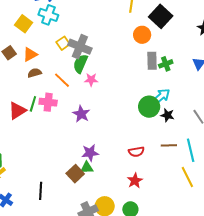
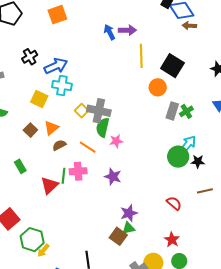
gray rectangle: (152, 61) -> (172, 111), turned 30
red semicircle: (136, 152) -> (174, 203), turned -119
red star: (135, 181) -> (172, 240), moved

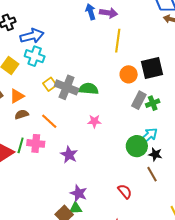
black square: (172, 66) -> (152, 68), moved, turned 35
green semicircle: (103, 127) -> (89, 89), moved, turned 72
pink star: (116, 141) -> (94, 121), moved
brown line: (205, 191) -> (152, 174), moved, turned 63
purple star: (129, 213) -> (79, 193), turned 30

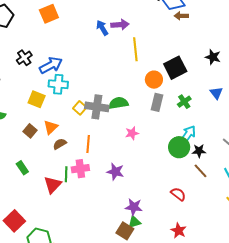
gray rectangle: (139, 100) -> (157, 102), moved
orange line: (49, 121) -> (88, 144), turned 66

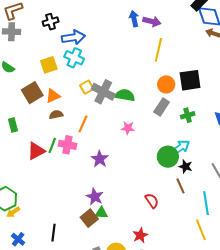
yellow square: (37, 99) -> (49, 65), turned 30
brown square: (30, 131) -> (32, 93), size x1.5
purple star: (134, 207) -> (95, 197), moved

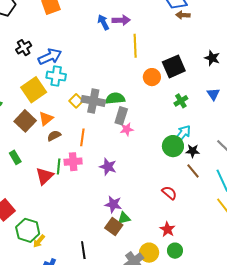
yellow square: (49, 65) -> (34, 90), size x1.4
gray rectangle: (162, 107) -> (121, 116), moved

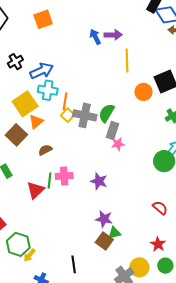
green semicircle: (115, 98) -> (107, 113), turned -54
orange triangle: (46, 119) -> (36, 122), moved
orange line: (82, 137) -> (65, 101), moved

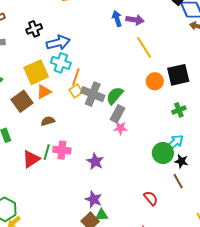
yellow line: (127, 60) -> (144, 47), turned -40

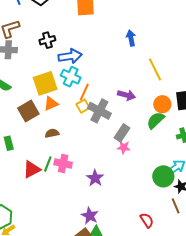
purple arrow: (135, 20) -> (126, 95), moved
green semicircle: (115, 96) -> (156, 120), moved

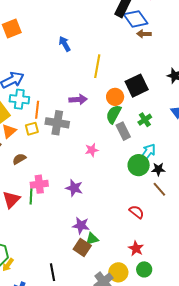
yellow line: (155, 70) -> (97, 66), turned 55
yellow square: (83, 106) -> (32, 129), moved, turned 32
gray rectangle: (122, 133) -> (123, 131), moved, turned -42
green line: (48, 164) -> (31, 197), moved

